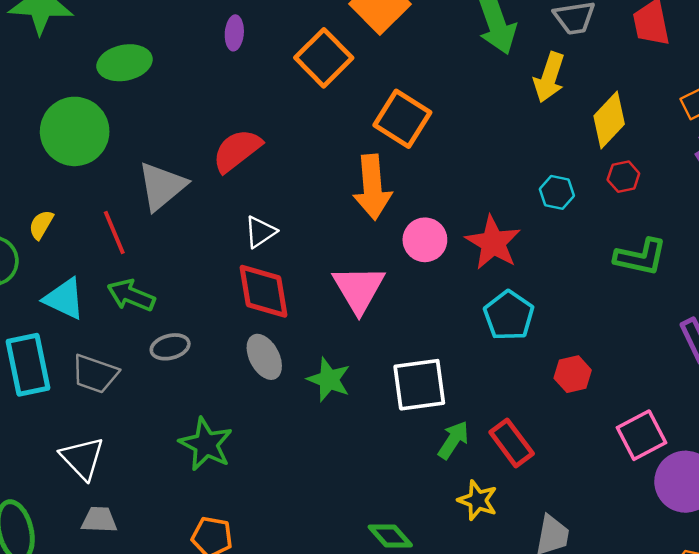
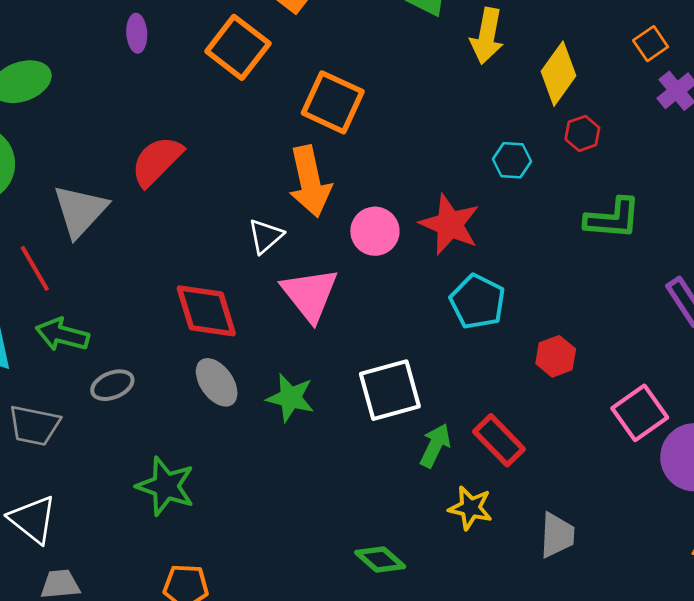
white triangle: (260, 232) -> (266, 236), moved

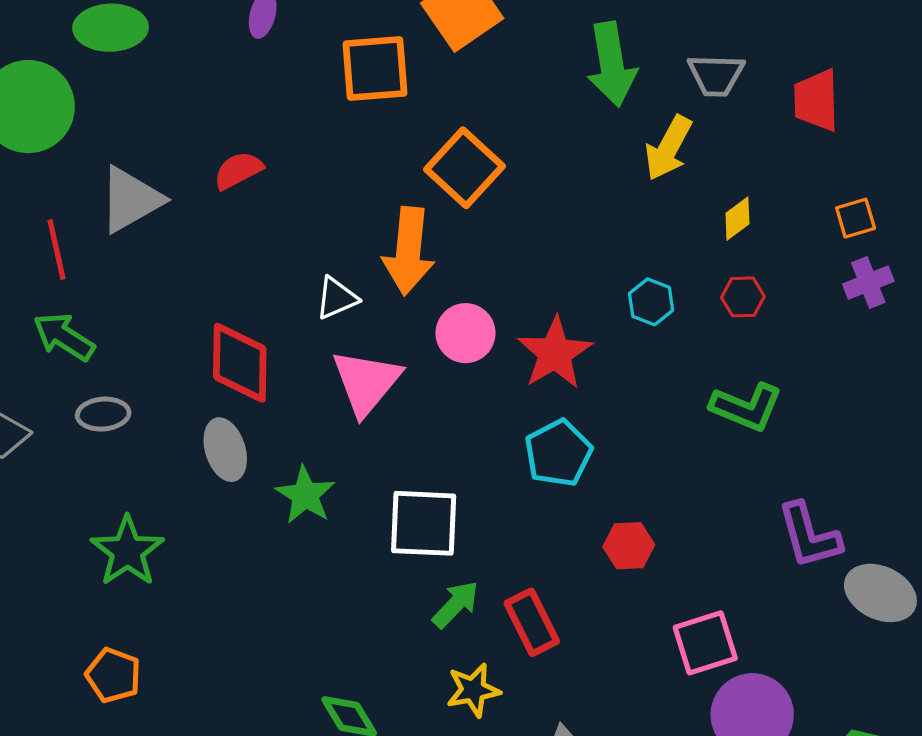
orange square: (238, 47) -> (375, 69), turned 30
yellow diamond: (559, 74) -> (737, 219), size x0.6
red semicircle: (157, 161) -> (238, 170), size x0.7
yellow star: (470, 508) -> (473, 690), turned 30

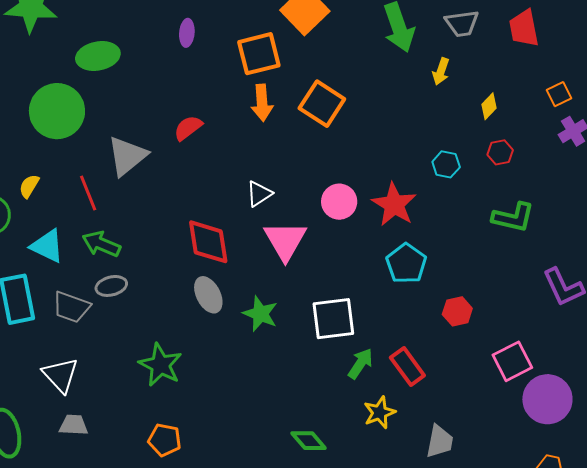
yellow arrow: (668, 148) -> (441, 71), size x0.7
orange arrow: (408, 251) -> (262, 103), moved, size x0.7
gray ellipse: (103, 414) -> (111, 286), moved

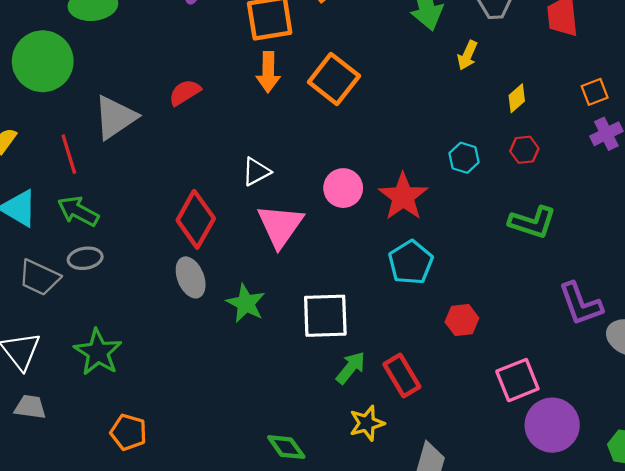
red diamond: (208, 242) -> (196, 219), turned 33
green star: (160, 365) -> (98, 352), moved

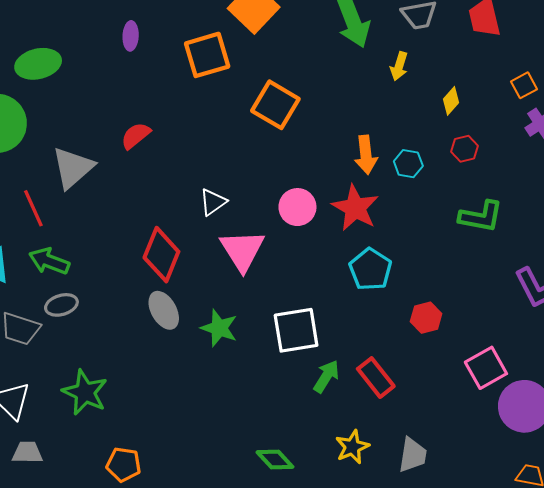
orange arrow: (268, 72) -> (366, 155), moved
yellow star: (367, 423) -> (352, 447), moved

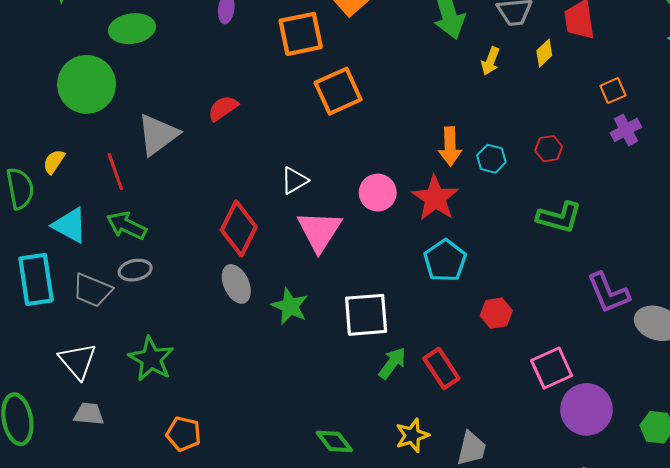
yellow diamond: (451, 101) -> (544, 53), moved
orange square: (275, 105) -> (338, 91), moved, turned 30

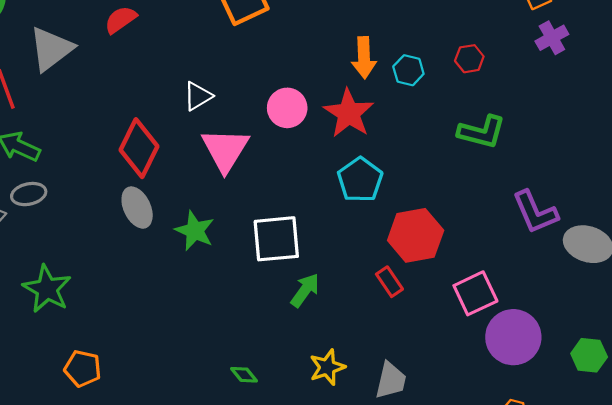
red hexagon: (496, 313) -> (416, 235), size x1.6
red rectangle: (441, 368) -> (389, 282), moved, size x0.7
green diamond: (334, 441) -> (244, 375), size x0.7

